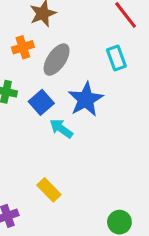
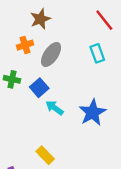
blue star: (86, 99) -> (93, 113), moved

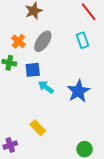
orange cross: (25, 45) -> (18, 41), moved, turned -32
blue square: (39, 88) -> (33, 70), turned 35

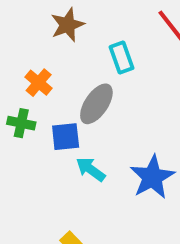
cyan rectangle: (82, 40) -> (121, 58), moved
gray ellipse: (43, 41) -> (96, 104), moved

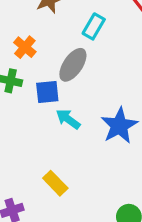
cyan rectangle: (121, 58) -> (94, 26), turned 50

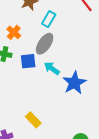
cyan rectangle: (94, 26) -> (49, 19), moved
cyan arrow: (68, 119) -> (52, 68), moved

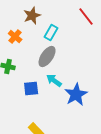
orange cross: (14, 32) -> (15, 36), moved
blue square: (28, 61) -> (31, 88), moved

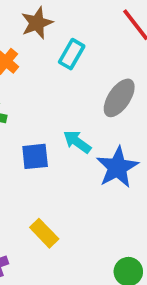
gray ellipse: (47, 56) -> (119, 98), moved

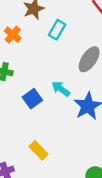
blue square: (35, 156) -> (32, 99), turned -30

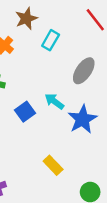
yellow rectangle: (39, 150) -> (53, 165), moved

